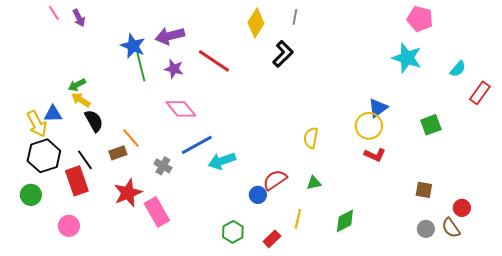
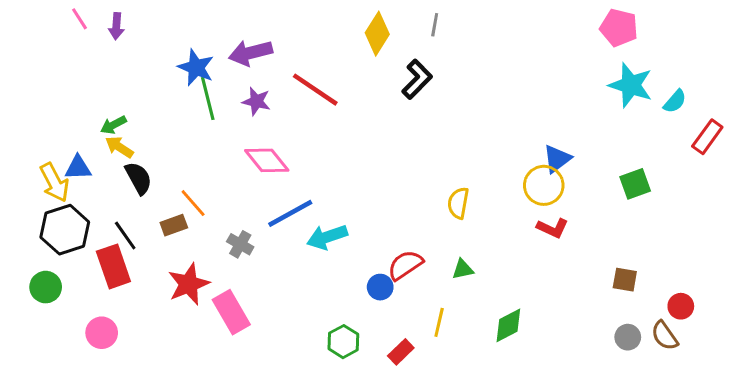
purple arrow: (79, 18) -> (116, 26), turned 30
cyan star: (407, 58) -> (631, 85), moved

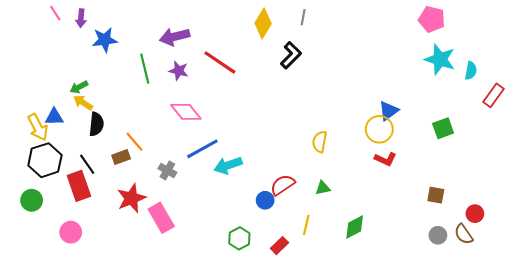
blue star: (196, 67) -> (105, 40), moved, turned -30
cyan semicircle: (675, 101) -> (471, 71), turned -30
black semicircle: (138, 178) -> (96, 124), turned 35

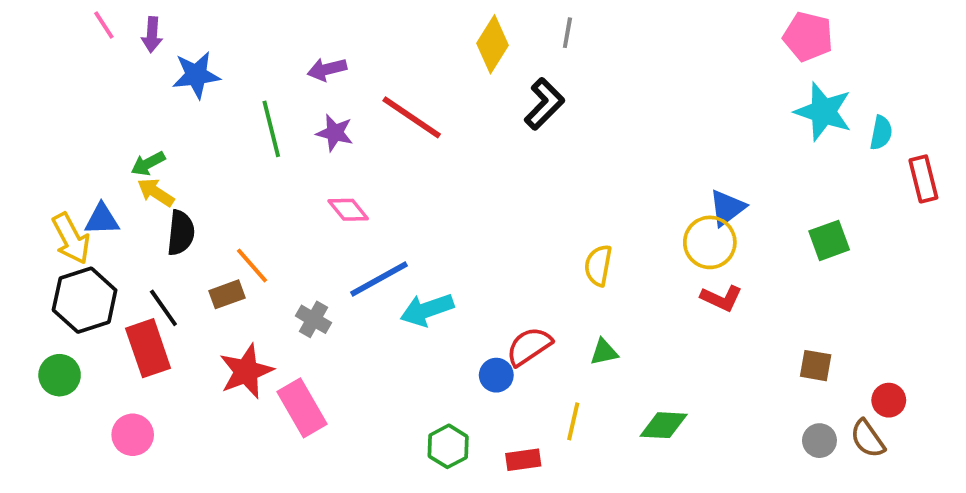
purple arrow: (175, 37) -> (327, 69), size x0.7
red rectangle: (493, 95) -> (923, 179), turned -50
pink diamond: (186, 112) -> (348, 210), size x0.7
green diamond: (355, 227) -> (664, 425), turned 30
red rectangle: (279, 246) -> (523, 460), turned 36

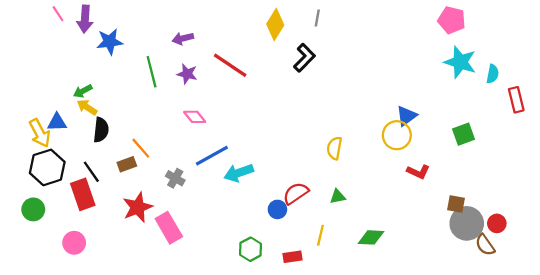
purple arrow: (152, 35) -> (85, 19), size x1.4
red L-shape: (721, 298) -> (418, 172), moved
gray circle: (819, 441) -> (467, 223), moved, size x1.8

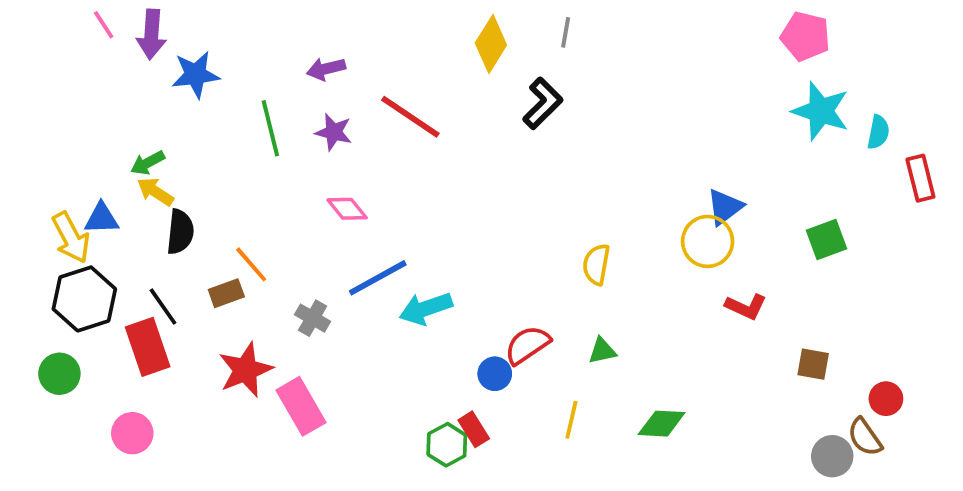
gray circle: (467, 223) -> (832, 456), moved, size x0.7
red rectangle: (292, 257) -> (474, 429), moved, turned 66

